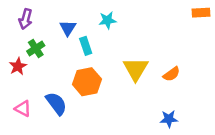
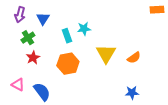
cyan star: (107, 20) -> (84, 29), moved
blue triangle: (68, 28) -> (43, 19), moved
red star: (18, 66) -> (33, 58), moved
blue semicircle: (56, 104) -> (42, 92), moved

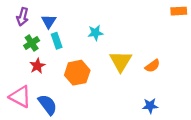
cyan rectangle: (67, 36) -> (57, 41), moved
pink triangle: (18, 85) -> (20, 97), size x1.5

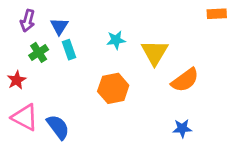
yellow triangle: (121, 61) -> (155, 52), moved
red star: (37, 66) -> (17, 80), moved
orange semicircle: (152, 66) -> (185, 80), size x1.5
orange hexagon: (77, 73) -> (113, 88), moved

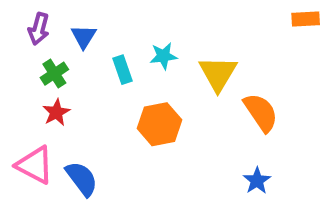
cyan rectangle: (69, 50) -> (123, 70), moved
red star: (17, 80) -> (56, 112), moved
orange semicircle: (185, 80) -> (261, 112), turned -88
blue star: (182, 128) -> (257, 181), turned -30

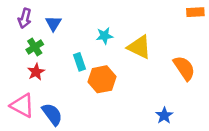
cyan rectangle: (123, 70) -> (80, 62), moved
yellow triangle: (218, 74) -> (139, 47), turned -35
orange semicircle: (261, 112) -> (184, 68), moved

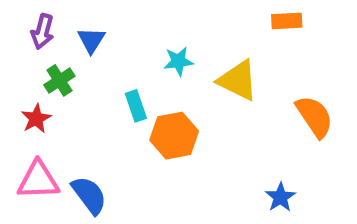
orange rectangle: (195, 12) -> (287, 21), moved
red star: (36, 72) -> (36, 119), moved
pink triangle: (22, 105) -> (38, 180), turned -30

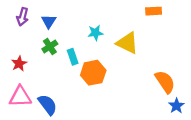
green cross: (59, 80) -> (50, 46), moved
orange semicircle: (314, 117) -> (165, 82), moved
blue star: (280, 197) -> (176, 106), moved

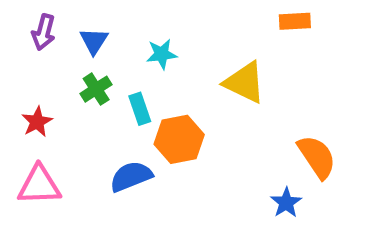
cyan star: (95, 33) -> (162, 54), moved
blue semicircle: (48, 105) -> (131, 176), moved, turned -75
blue star: (176, 106) -> (286, 203), moved

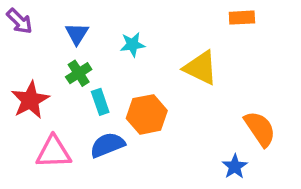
purple arrow: (44, 32) -> (19, 21), moved, turned -60
cyan rectangle: (140, 109) -> (100, 102), moved
red star: (37, 122) -> (30, 100), size x1.5
pink triangle: (39, 185) -> (54, 152), moved

